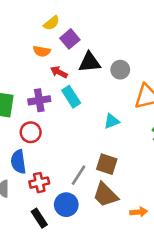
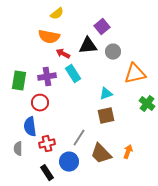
purple square: (70, 39) -> (102, 27), moved
orange semicircle: (42, 51) -> (49, 37), size x1.5
brown square: (107, 164) -> (106, 116), moved, turned -30
orange arrow: (139, 212) -> (128, 152), moved, turned -64

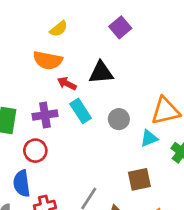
purple square: (102, 27) -> (120, 27), moved
gray circle: (113, 52) -> (119, 119), moved
cyan triangle: (106, 94) -> (149, 138), moved
brown square: (106, 116) -> (139, 179), moved

